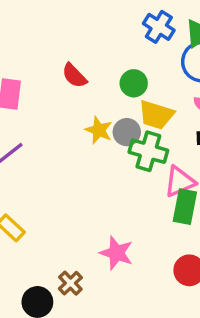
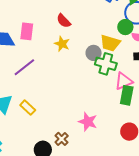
green circle: (134, 83) -> (125, 27), moved
yellow star: (99, 130) -> (62, 44), moved

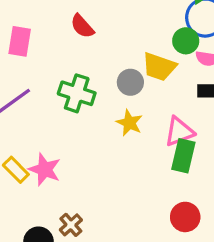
yellow star: (62, 44) -> (129, 123), moved
green cross: (106, 64) -> (77, 93), moved
pink star: (88, 122) -> (45, 170), moved

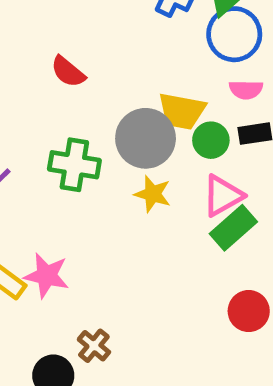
green circle: (186, 41) -> (211, 140), moved
gray circle: (130, 82) -> (146, 138), size x1.6
green rectangle: (183, 156) -> (233, 228), turned 44

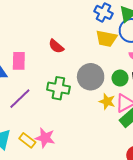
yellow trapezoid: (182, 111) -> (106, 39), moved
yellow star: (153, 194) -> (107, 101), moved

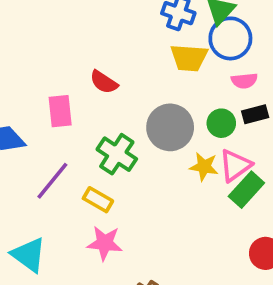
pink rectangle: (19, 61) -> (60, 111), moved
green cross: (58, 88) -> (117, 154), turned 30
yellow rectangle: (27, 140) -> (98, 200), moved

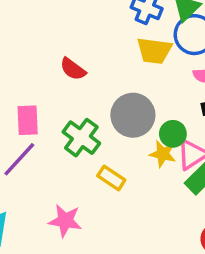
pink rectangle: (60, 111) -> (28, 120), moved
green circle: (221, 123) -> (173, 134), moved
yellow rectangle: (98, 200) -> (111, 178), moved

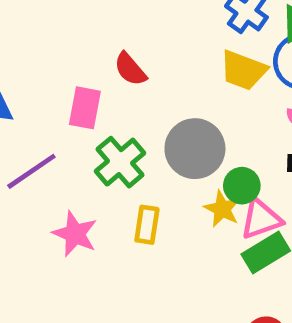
pink rectangle: (28, 120) -> (85, 108), moved
yellow rectangle: (111, 178) -> (147, 225), turned 52
pink star: (65, 221) -> (75, 234), moved

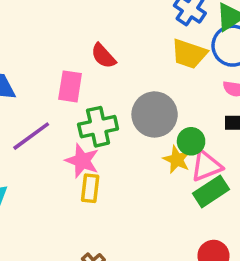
green cross: (120, 162) -> (98, 127), turned 30
yellow rectangle: (147, 225) -> (90, 188), moved
pink star: (75, 234) -> (82, 161), moved

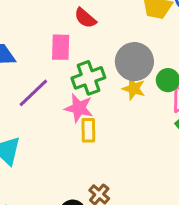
yellow star: (177, 159) -> (134, 89), moved

